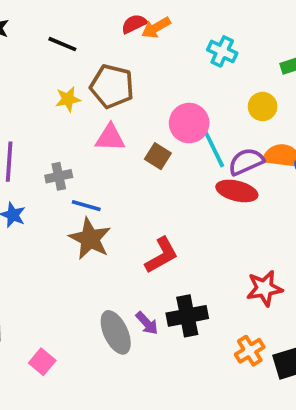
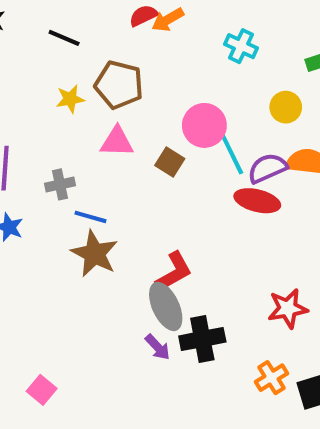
gray ellipse: (116, 332) -> (166, 306), moved

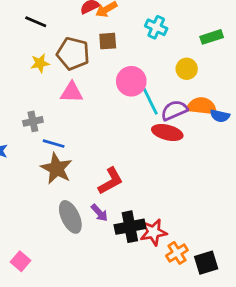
brown square: (170, 162) -> (108, 41), moved, turned -36
gray ellipse: (166, 306) -> (70, 217), moved
red star: (288, 308) -> (153, 232), moved
purple arrow: (158, 347) -> (99, 213), moved

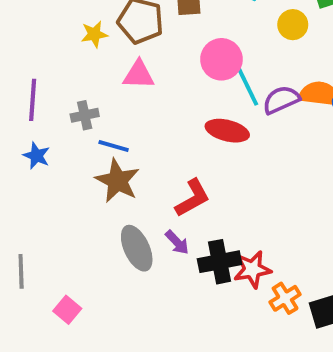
yellow circle: (187, 69) -> (293, 25), moved
red ellipse: (167, 132) -> (227, 131), moved

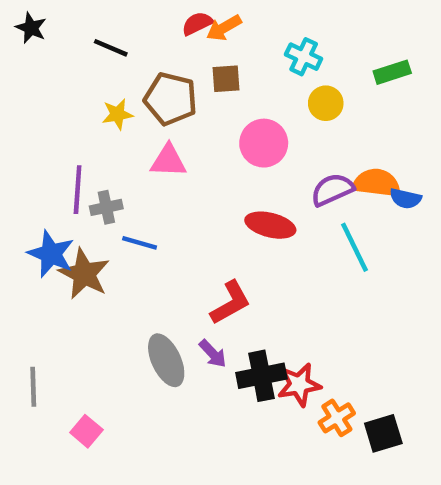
yellow circle: (293, 25) -> (326, 103), moved
cyan line: (247, 84) -> (355, 247), moved
purple line: (33, 100) -> (78, 190), moved
blue star: (36, 156) -> (51, 254), size x1.5
brown star: (117, 181) -> (84, 274), moved

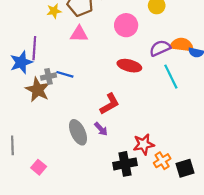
gray cross: (106, 207) -> (49, 77), moved
blue star: (51, 254) -> (21, 62), moved, turned 30
black cross: (261, 376) -> (125, 164), moved

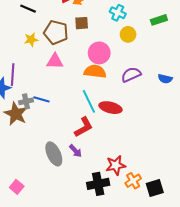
orange semicircle: (182, 45) -> (95, 71), moved
red ellipse: (129, 66) -> (111, 108), moved
cyan line: (171, 77) -> (89, 101), moved

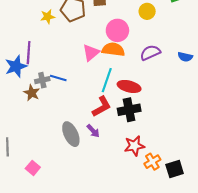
pink triangle: (55, 61) -> (91, 53), moved, turned -42
cyan line: (89, 101) -> (107, 80), turned 45
brown star: (16, 114) -> (32, 93), size x0.7
black cross: (98, 184) -> (129, 110), moved

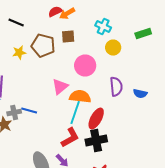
orange semicircle: (113, 49) -> (80, 96), moved
purple semicircle: (150, 53) -> (116, 86), turned 108
blue semicircle: (185, 57) -> (140, 94), moved
red ellipse: (129, 86) -> (96, 118), turned -75

